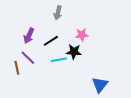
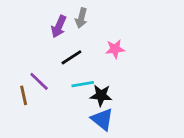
purple arrow: (29, 36) -> (59, 26), moved
black star: (74, 52) -> (101, 95), moved
blue triangle: (100, 85) -> (102, 119), moved, turned -30

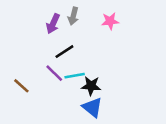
pink star: (115, 49) -> (110, 21), moved
purple line: (39, 81) -> (54, 73), moved
brown line: (24, 95) -> (21, 86), turned -36

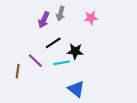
purple line: (54, 73) -> (35, 61), moved
brown line: (21, 86) -> (18, 71), turned 56
black star: (91, 86) -> (75, 51), moved

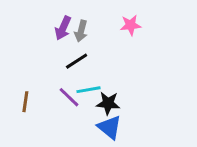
gray arrow: (61, 14) -> (81, 31), moved
black star: (75, 51) -> (108, 103), moved
purple line: (35, 61) -> (69, 97), moved

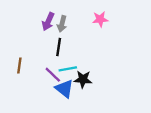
black line: (77, 61) -> (59, 47), turned -48
brown line: (25, 102) -> (19, 65), moved
blue triangle: (110, 127) -> (64, 89), moved

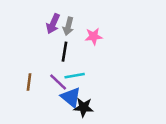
pink star: (100, 19) -> (94, 36), moved
brown line: (19, 65) -> (29, 82), moved
black star: (83, 79) -> (83, 107), moved

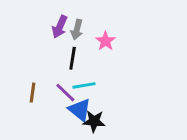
pink star: (94, 36) -> (105, 41), turned -30

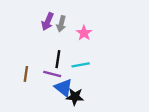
black line: (73, 58) -> (58, 59), moved
cyan line: (84, 85) -> (81, 65), moved
purple line: (65, 93) -> (52, 74), turned -30

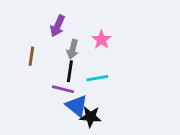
gray arrow: (61, 24) -> (73, 49), moved
brown line: (26, 74) -> (31, 56), moved

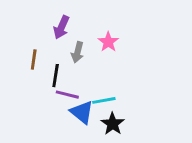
black line: (70, 71) -> (56, 76), moved
cyan line: (97, 78) -> (104, 100), moved
black star: (91, 117) -> (113, 124), moved, turned 30

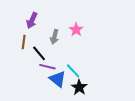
purple arrow: (61, 27) -> (32, 20), moved
black line: (56, 76) -> (39, 53), turned -49
cyan line: (104, 100) -> (73, 71), turned 56

